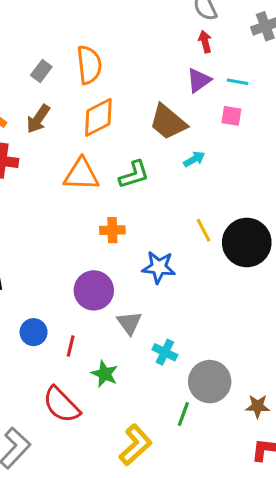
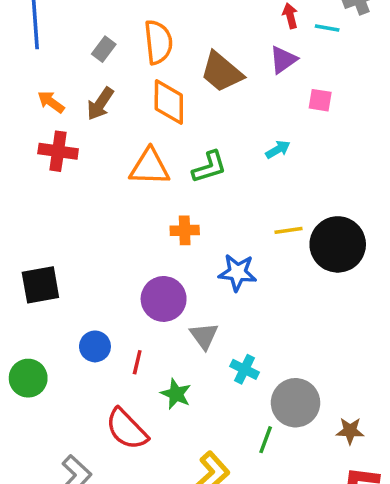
cyan line: (237, 82) -> (327, 28), moved
orange diamond: (98, 117) -> (169, 102), turned -63
brown trapezoid: (168, 122) -> (222, 72), moved
yellow line: (203, 230) -> (288, 230), turned -70

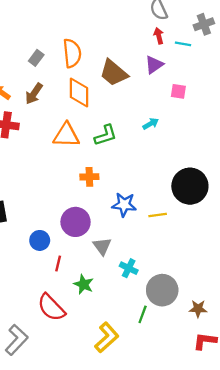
yellow line: (288, 230) -> (158, 215), moved
blue circle: (95, 346) -> (40, 240), moved

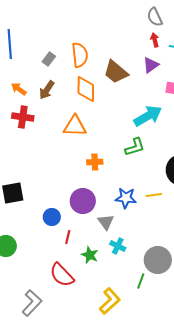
cyan arrow: (151, 124) -> (148, 116), size x2.0
green L-shape: (106, 135) -> (135, 147), moved
blue star: (124, 205) -> (126, 198), moved
cyan cross: (129, 268) -> (118, 246), moved

